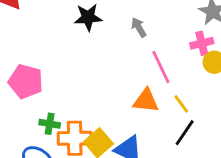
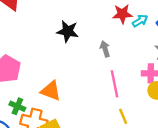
orange triangle: (146, 101) -> (51, 91), moved

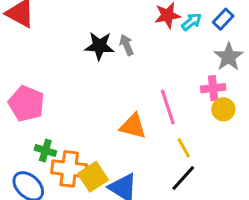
gray arrow: (105, 49) -> (127, 45), moved
orange triangle: (51, 91) -> (133, 126), moved

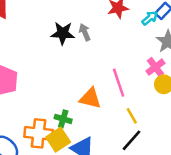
cyan arrow: (191, 22) -> (150, 18), moved
pink cross: (213, 88) -> (155, 67), turned -30
green cross: (45, 150) -> (63, 119), moved

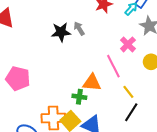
pink cross: (155, 67) -> (128, 44), moved
green cross: (63, 119) -> (79, 97), moved

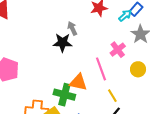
black star: (61, 32) -> (63, 43), moved
green cross: (79, 97) -> (64, 95), size x1.5

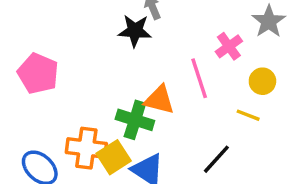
yellow line: (112, 96) -> (248, 115), moved, turned -40

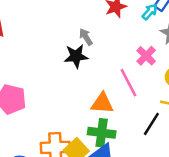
green cross: (135, 120) -> (102, 133), moved
black line: (216, 159) -> (151, 124), moved

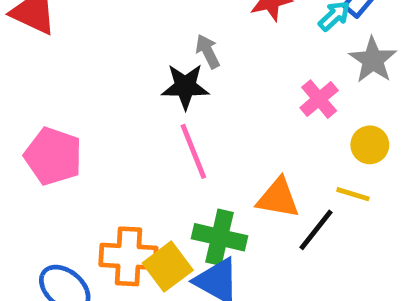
pink line: (129, 83) -> (193, 151), moved
orange triangle: (102, 103) -> (278, 198), moved

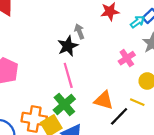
black star: (185, 86) -> (68, 46), turned -30
green cross: (220, 237) -> (64, 104), moved, turned 30

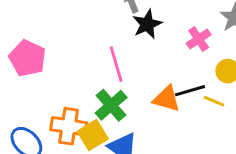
black star: (68, 46) -> (147, 24), moved
black line: (119, 116) -> (190, 91), moved, turned 30

